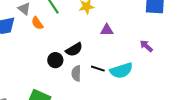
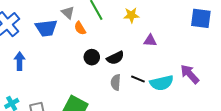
purple arrow: (146, 46) -> (190, 74), moved, size x1.5
black circle: (55, 60) -> (92, 57), moved

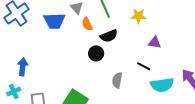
black semicircle: (115, 58) -> (109, 36), moved
blue arrow: (20, 61) -> (23, 67), moved
black line: (138, 79) -> (144, 66), moved

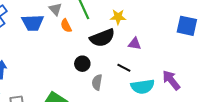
black semicircle: (109, 36) -> (102, 38), moved, size x1.4
black circle: (96, 53) -> (82, 64), moved

